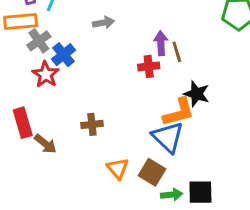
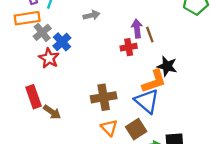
brown cross: (92, 124) -> (104, 97), moved, size x1.5
brown square: (152, 172) -> (136, 129), turned 30

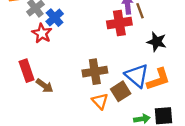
red cross: (129, 47) -> (119, 23), size x1.5
orange L-shape: (154, 81) -> (158, 79), moved
brown square: (136, 129) -> (121, 91), moved

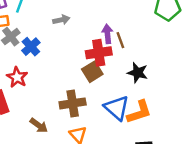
red star: (42, 33) -> (17, 77), moved
brown arrow: (45, 86) -> (39, 125), moved
brown square: (121, 91) -> (92, 72), moved

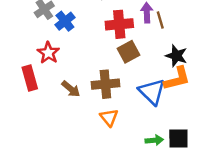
red cross: (99, 53) -> (119, 24), moved
orange L-shape: (139, 112) -> (177, 79), moved
brown arrow: (39, 125) -> (71, 89), moved

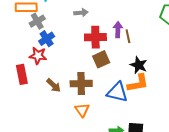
blue cross: (65, 21) -> (47, 39), moved
red star: (48, 53) -> (38, 56), turned -30
blue triangle: (152, 92) -> (117, 92), turned -35

